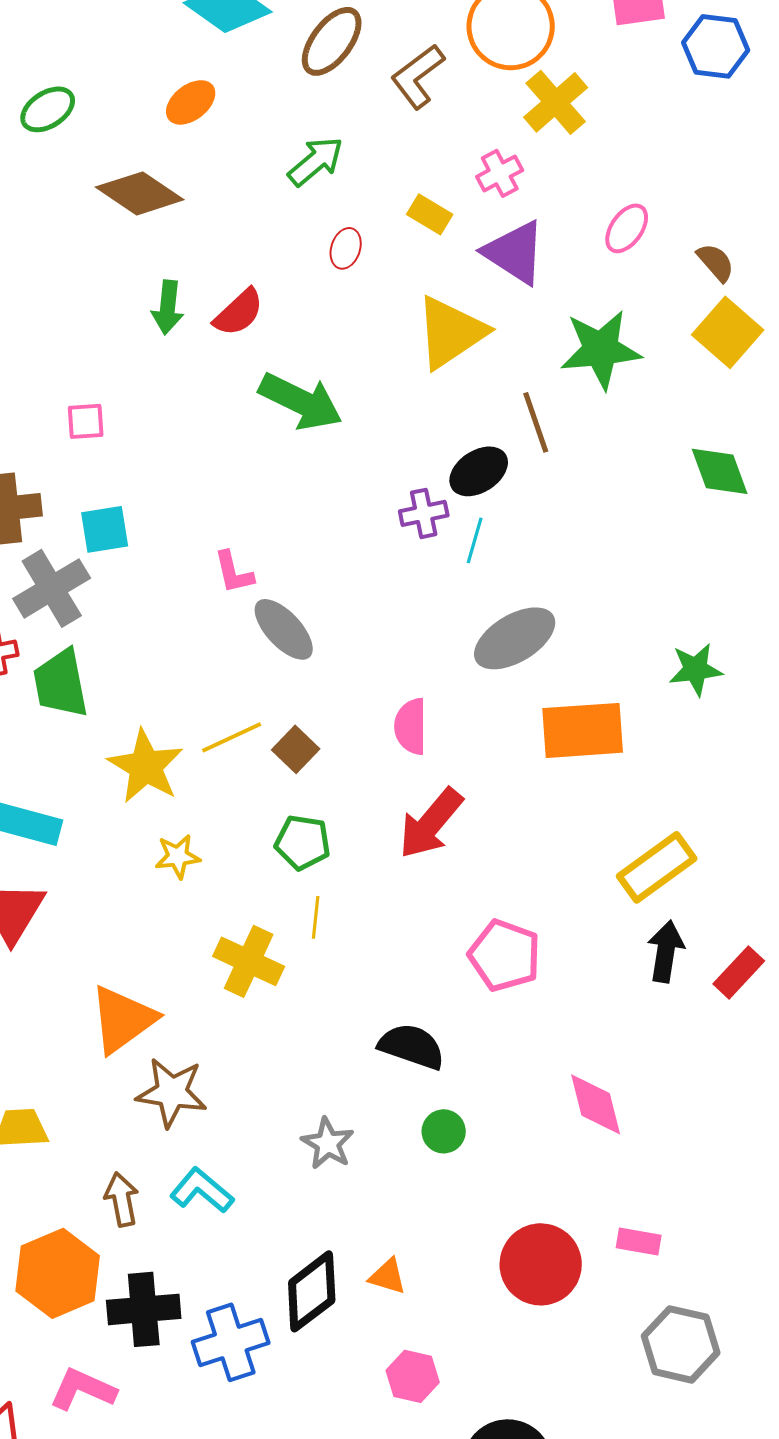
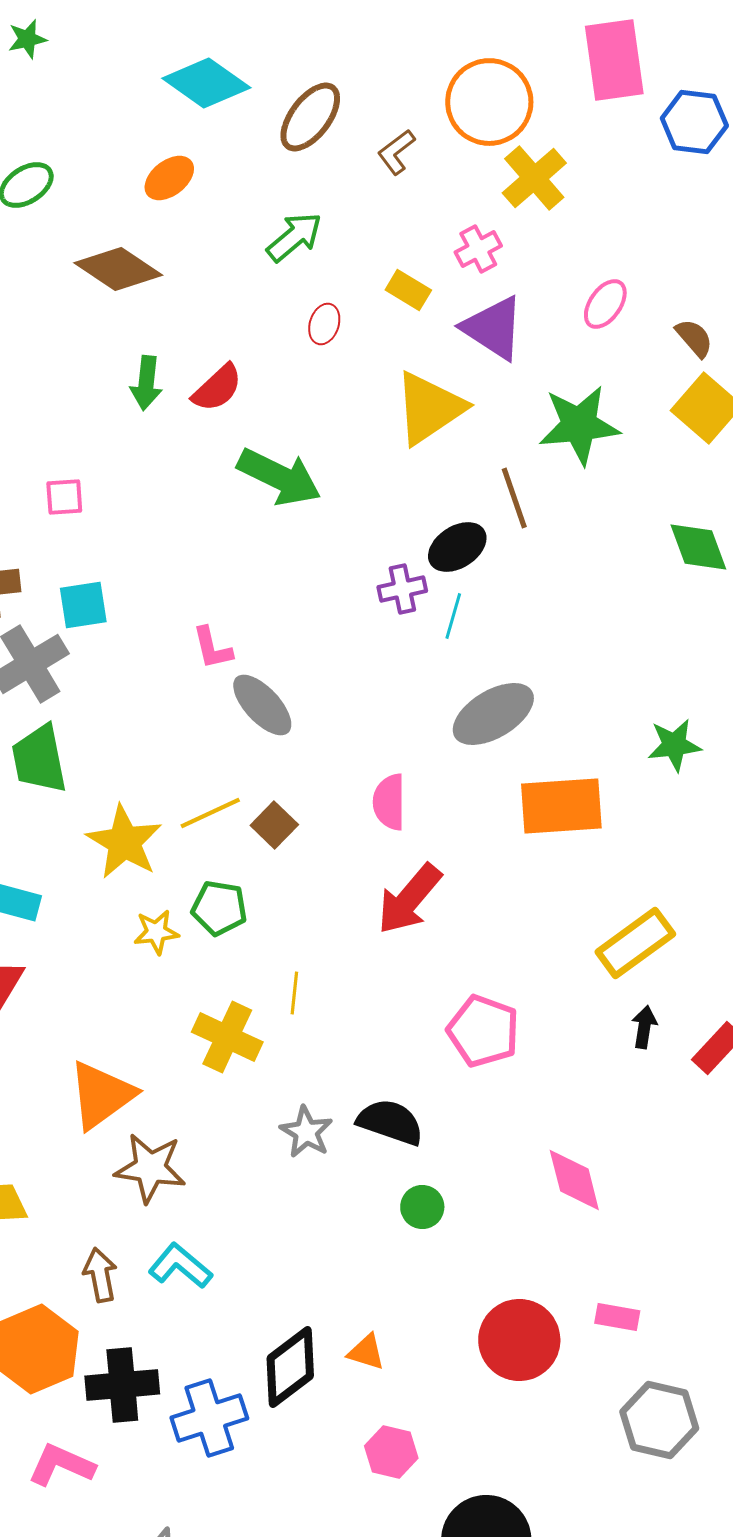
brown L-shape: (418, 76) -> (396, 152), size x0.7
green pentagon: (303, 842) -> (219, 908), moved
black arrow: (666, 951) -> (644, 1027), size x0.7
gray star: (328, 1143) -> (306, 1132), moved

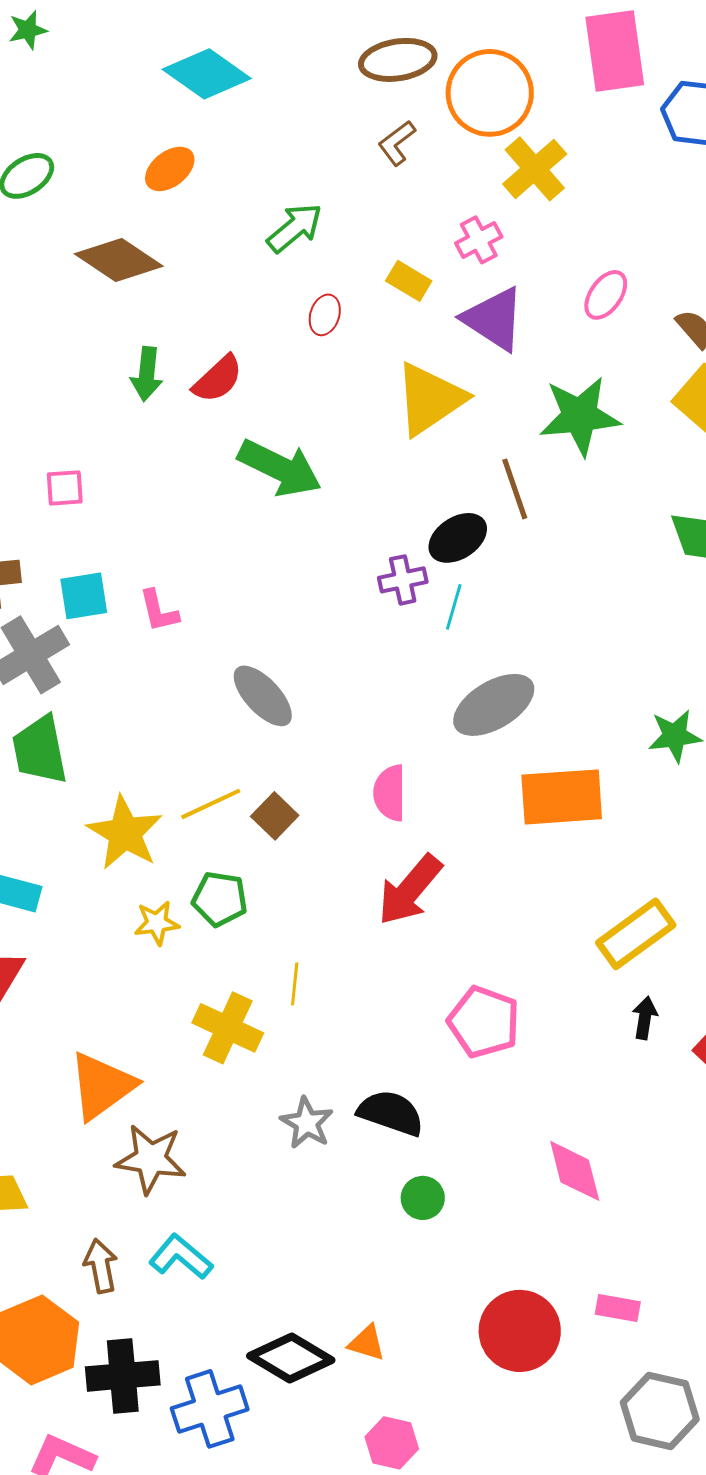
brown ellipse: (310, 117) -> (398, 60), moved, turned 44
pink L-shape: (212, 648) -> (159, 611), moved
black diamond: (290, 1367) -> (291, 1358), turned 68

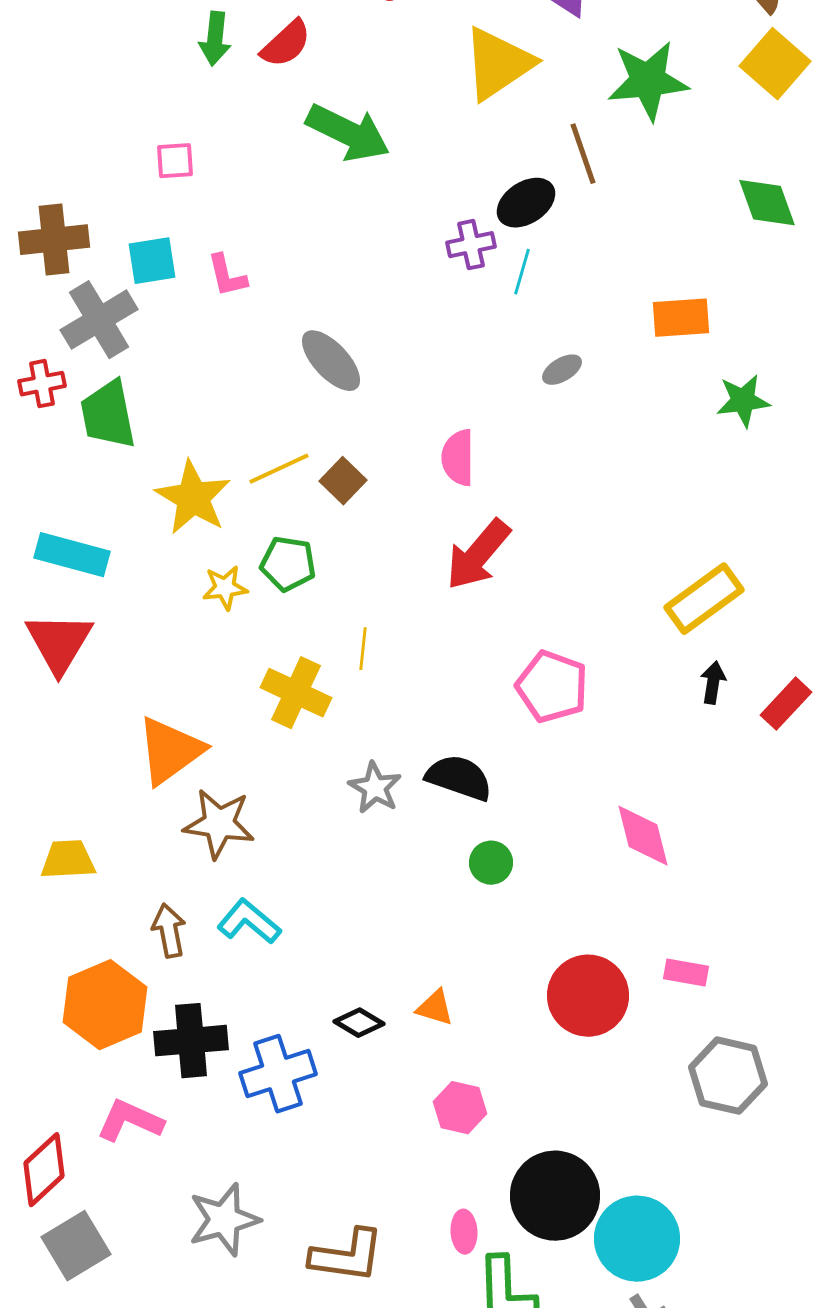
pink square: (65, 488) -> (175, 161), moved
gray ellipse: (494, 705) -> (562, 370), size x0.5
orange rectangle: (562, 797) -> (681, 318), moved, size x0.7
black diamond: (291, 1358) -> (359, 1023), size x0.6

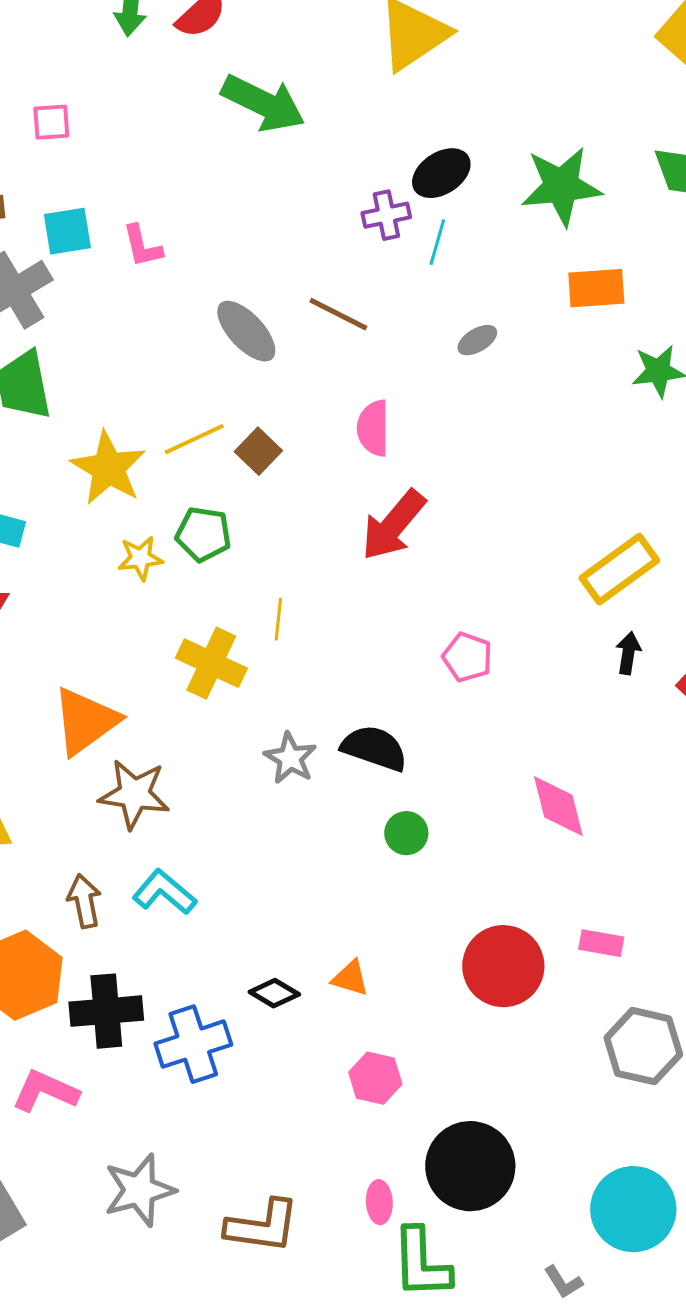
green star: (648, 81) -> (561, 186), moved
brown line: (583, 154) -> (338, 314), moved, turned -44
pink square: (175, 161) -> (51, 122), moved
pink pentagon: (552, 687) -> (467, 657), size x0.7
cyan circle: (637, 1239) -> (633, 1209), moved

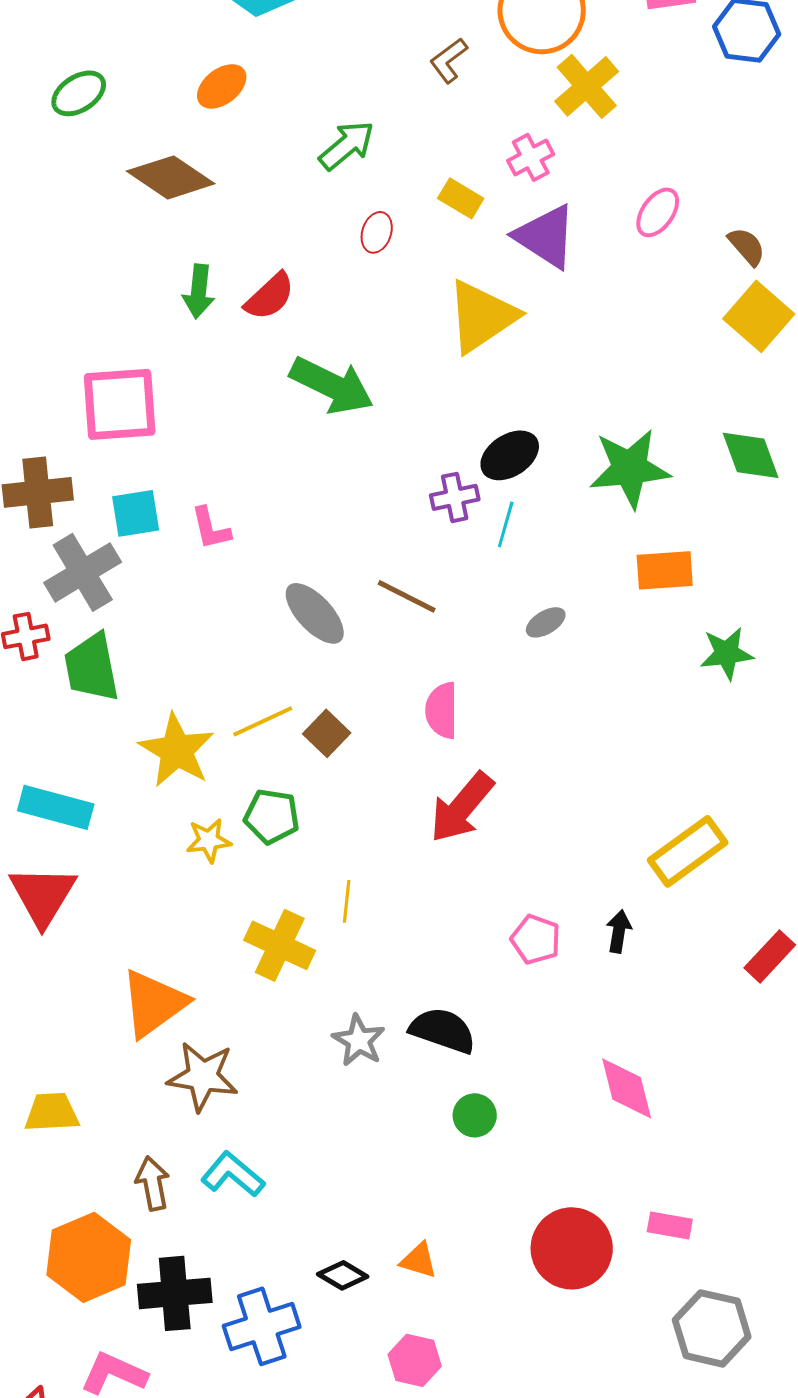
pink square: (51, 122) -> (120, 404), size x2.0
black arrow: (628, 653) -> (619, 931), moved
pink hexagon: (375, 1078) -> (415, 1360), moved

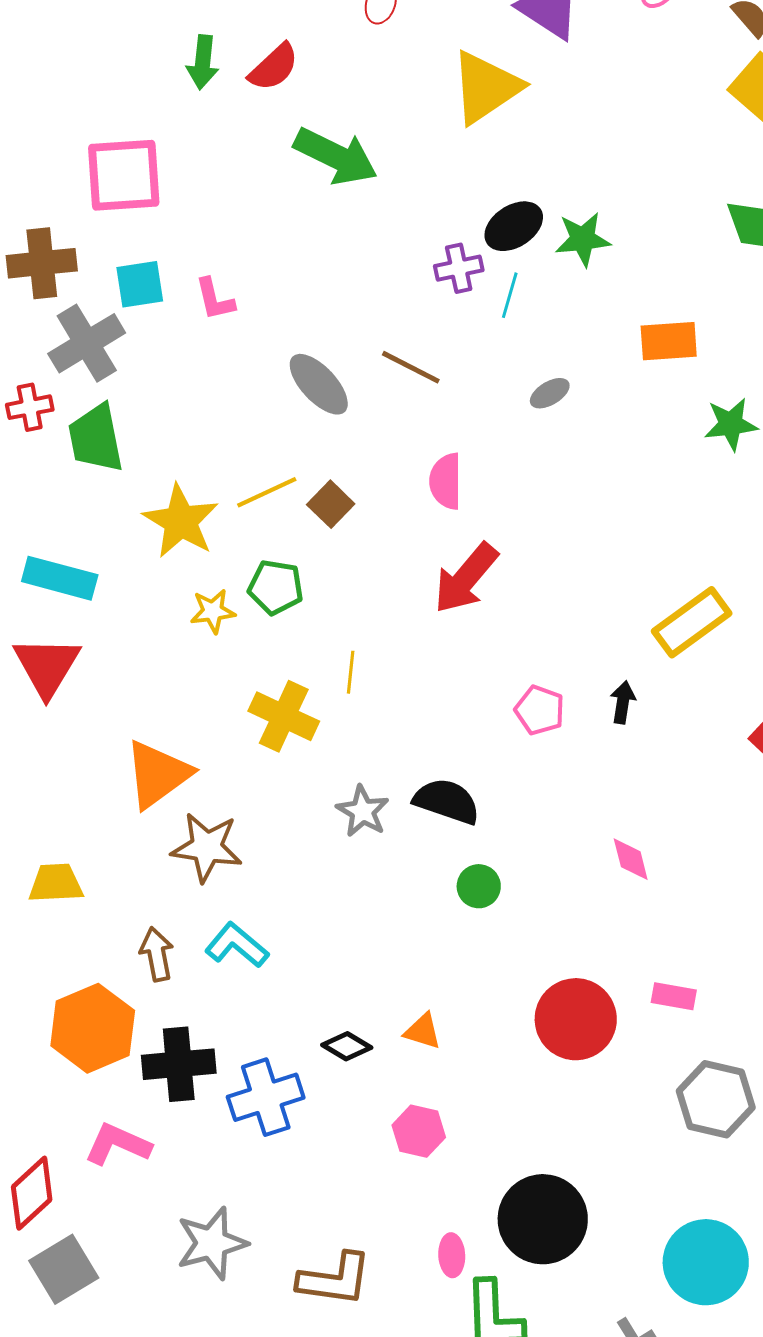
green star: (630, 468) -> (583, 239), moved, size x0.7
pink diamond: (627, 1088) -> (631, 859), size x0.7

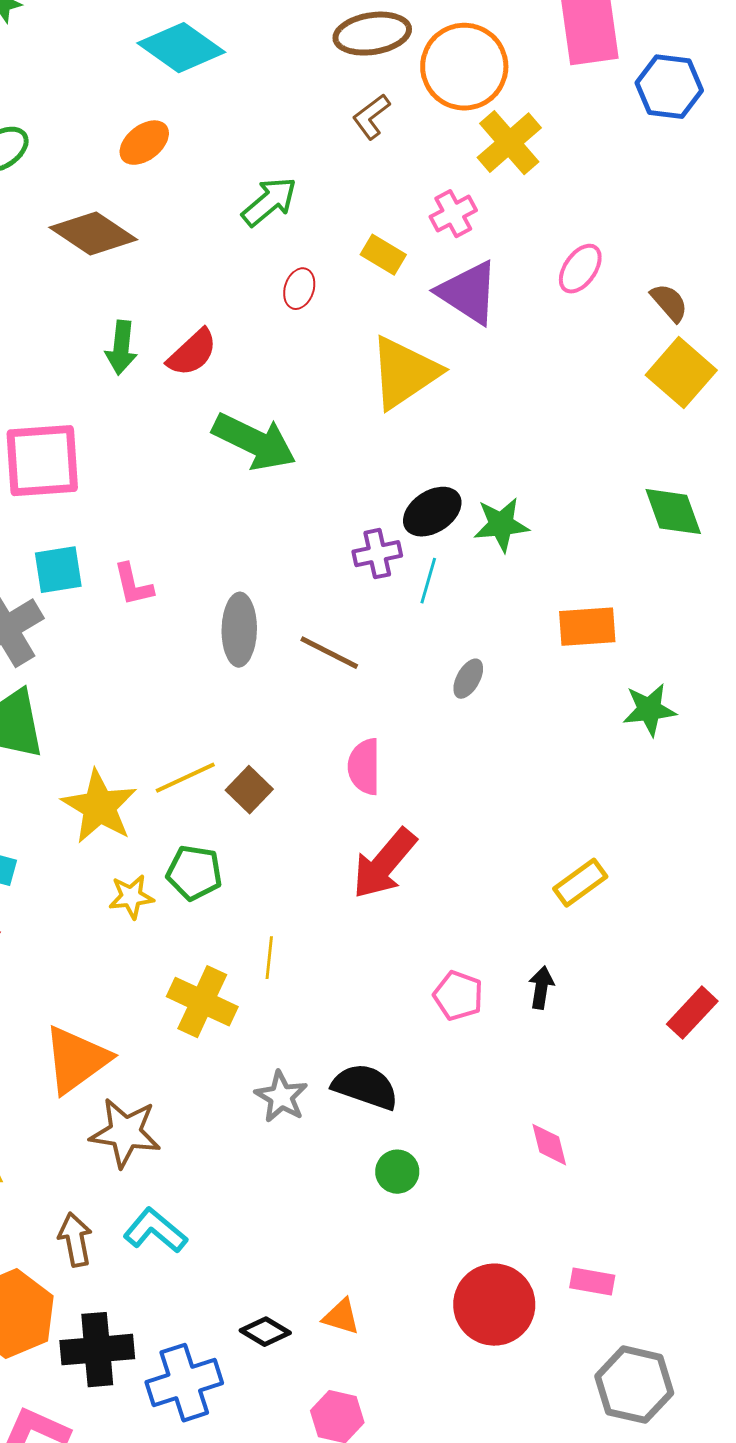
gray ellipse: (319, 384) -> (239, 630), moved, turned 44
gray ellipse: (550, 393) -> (468, 679), turned -30
yellow rectangle: (692, 622) -> (580, 883), moved, size x0.7

